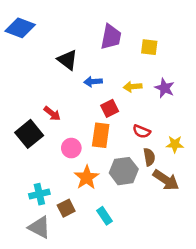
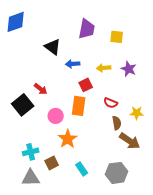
blue diamond: (20, 28) -> (16, 22), turned -40
gray hexagon: (124, 171) -> (117, 173), moved
gray triangle: (39, 227) -> (31, 178), turned -30

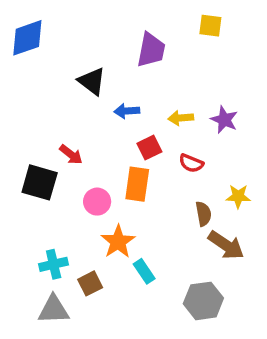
yellow square: (117, 37) -> (210, 26), moved
red semicircle: (111, 103) -> (191, 163), moved
black square: (23, 105) -> (40, 182), turned -35
cyan rectangle: (82, 169) -> (144, 271), moved

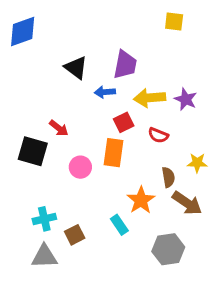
purple trapezoid: (151, 50) -> (125, 65), moved
yellow arrow: (181, 118) -> (150, 98), size x1.5
orange star: (118, 242) -> (141, 200), moved

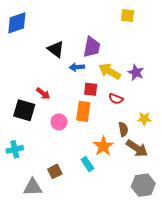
yellow arrow: (150, 98) -> (110, 71), turned 35
red square: (124, 122) -> (91, 89), turned 32
cyan cross: (44, 219) -> (15, 149), moved
gray hexagon: (168, 249) -> (143, 185), moved

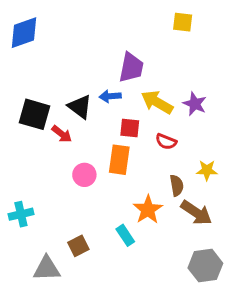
black triangle: (56, 49) -> (80, 107), moved
black square: (24, 110) -> (35, 114), moved

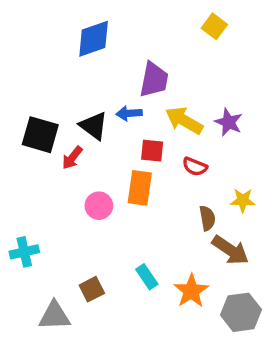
yellow square: (183, 22) -> (214, 26), turned 30
blue diamond: (24, 33) -> (94, 39), moved
red arrow: (62, 134) -> (72, 158), turned 90
orange star: (148, 210) -> (191, 291), moved

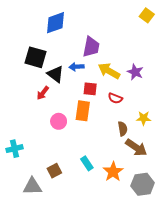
yellow square: (214, 26) -> (147, 15), moved
black square: (40, 135) -> (35, 57), moved

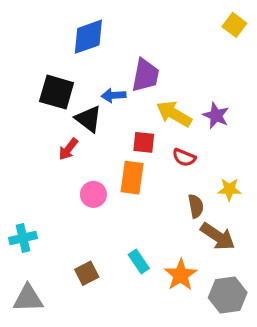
blue arrow: (76, 67) -> (114, 95), moved
gray triangle: (32, 186) -> (28, 298), moved

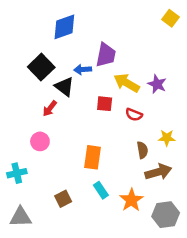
black square: (57, 92) -> (41, 67), turned 30
orange rectangle: (132, 178) -> (92, 157), moved
pink circle: (93, 194) -> (40, 141), moved
brown arrow: (218, 236) -> (158, 172), turned -50

